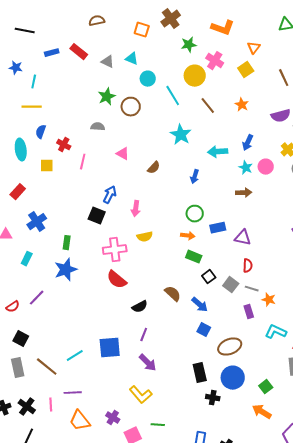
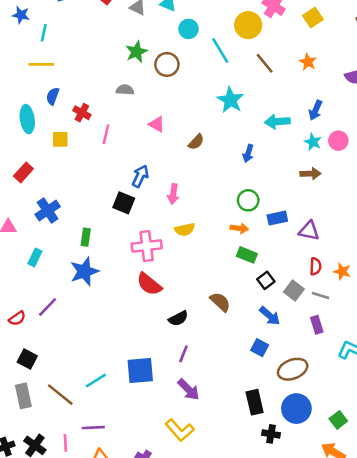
orange star: (269, 300) -> (342, 271), moved
blue arrow: (200, 305) -> (270, 316), moved

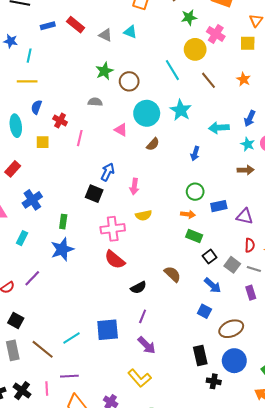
yellow square: (313, 17) -> (248, 43), turned 35
cyan circle: (188, 29) -> (147, 113), moved, size x1.6

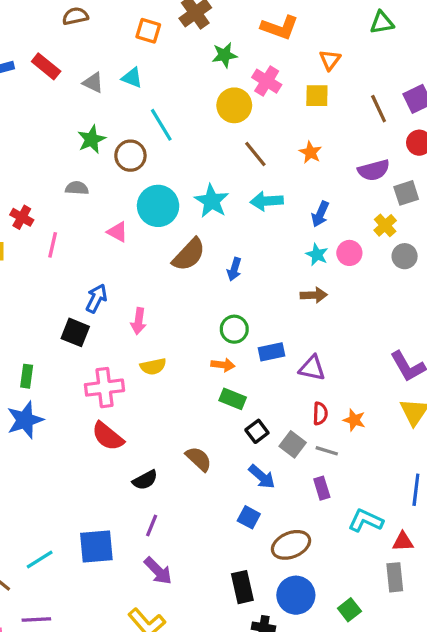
cyan line: (172, 70) -> (161, 125), moved
cyan arrow: (219, 128) -> (267, 201), moved
brown semicircle: (153, 144) -> (189, 255), moved, size x1.6

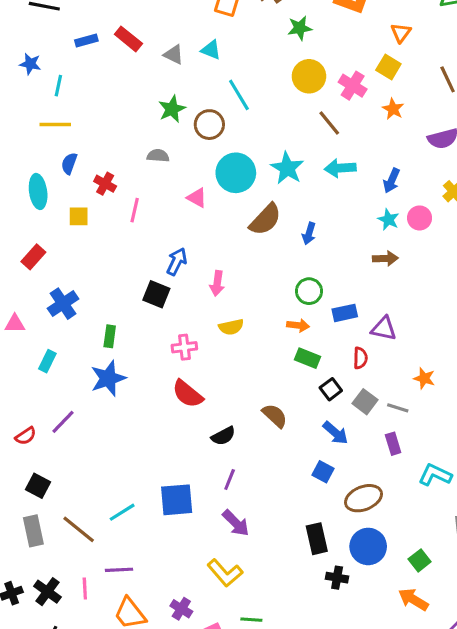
pink cross: (267, 81) -> (353, 86), moved
yellow square: (317, 96) -> (388, 67), turned 30
orange star: (310, 152) -> (393, 109), moved
pink cross: (104, 388) -> (184, 347), size x0.7
red semicircle: (320, 414) -> (360, 358), moved

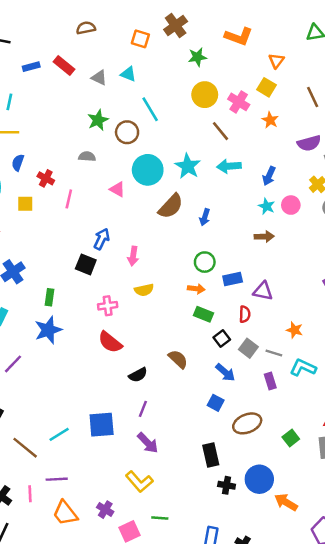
cyan L-shape: (435, 475) -> (303, 368), moved
blue circle: (368, 546) -> (259, 479), moved
green square: (420, 560) -> (291, 438), moved

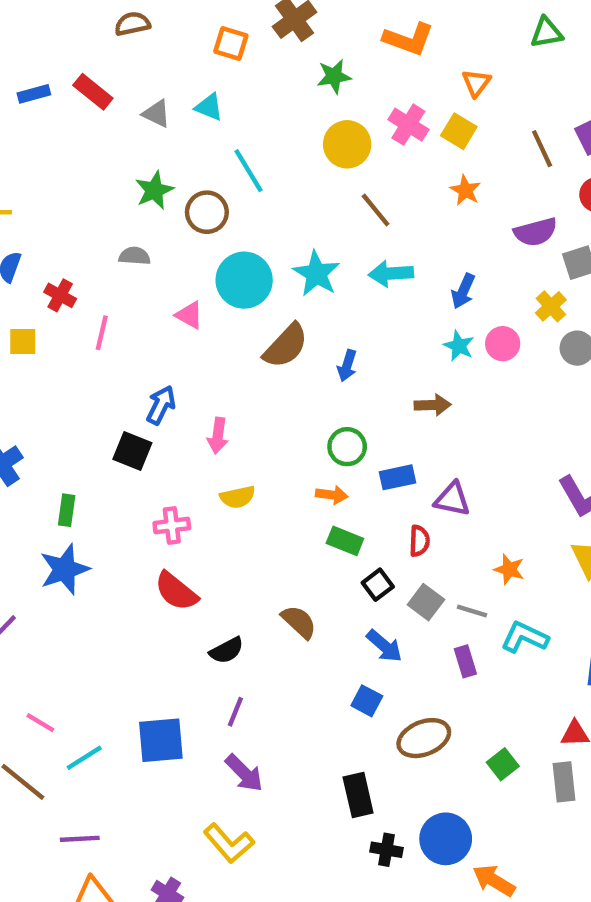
pink cross: (239, 102) -> (408, 125), moved
brown arrow: (264, 237) -> (433, 405), moved
pink line: (30, 494) -> (40, 723), moved, turned -56

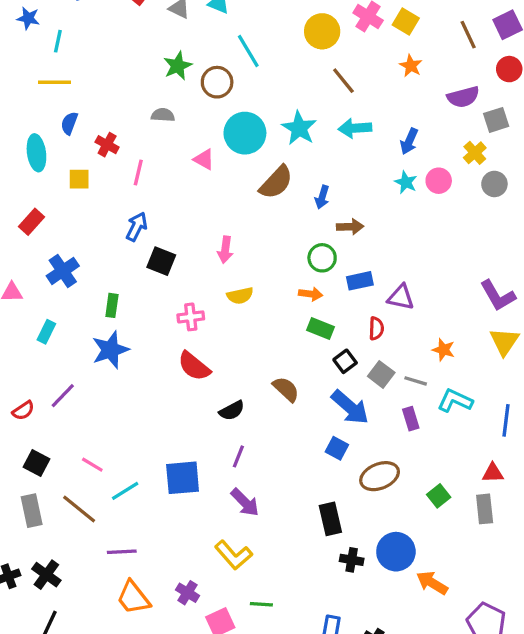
blue arrow: (161, 405) -> (137, 227), moved
brown arrow: (433, 405) -> (350, 227), moved
blue arrow: (384, 646) -> (350, 407), size x1.4

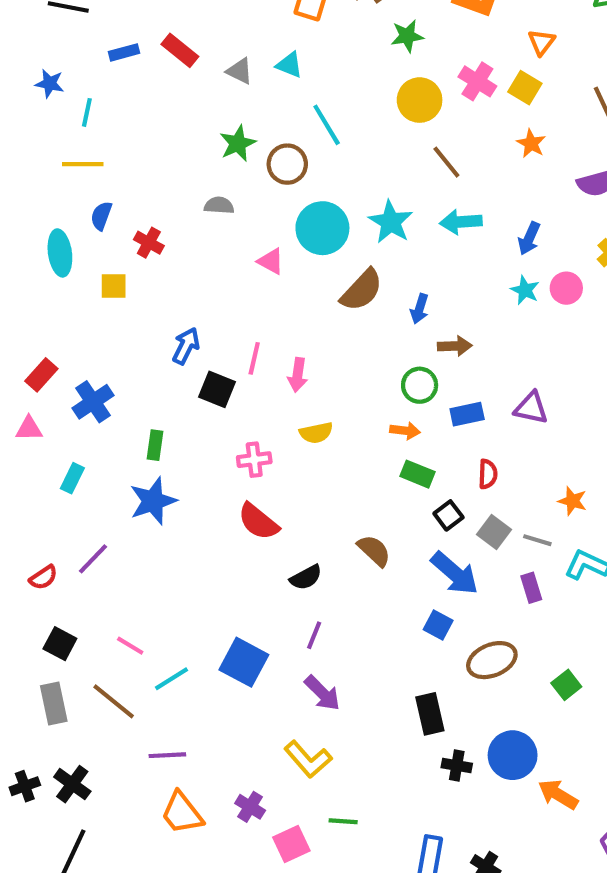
pink line: (138, 172) -> (254, 358), moved
red rectangle: (32, 222) -> (41, 375), moved
purple triangle: (401, 297) -> (531, 408), moved
blue square: (183, 478) -> (244, 662), turned 33

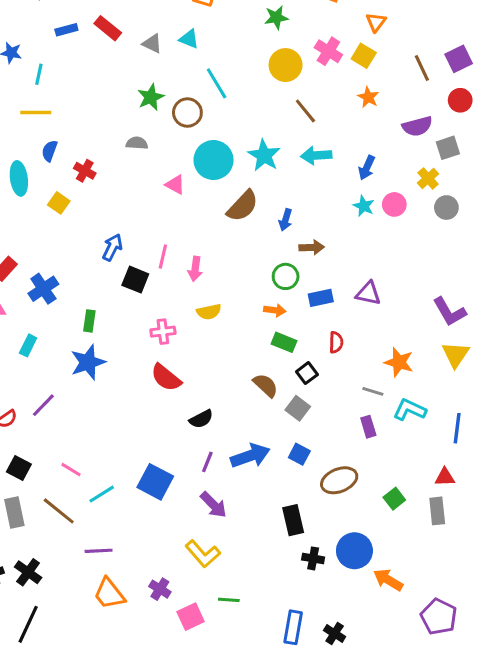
yellow square: (114, 286) -> (59, 203), turned 35
orange star: (572, 501) -> (399, 362), size x1.4
gray square: (494, 532) -> (298, 408), moved
brown semicircle: (374, 551) -> (266, 385), moved
blue arrow: (455, 573) -> (250, 456), moved, turned -60

